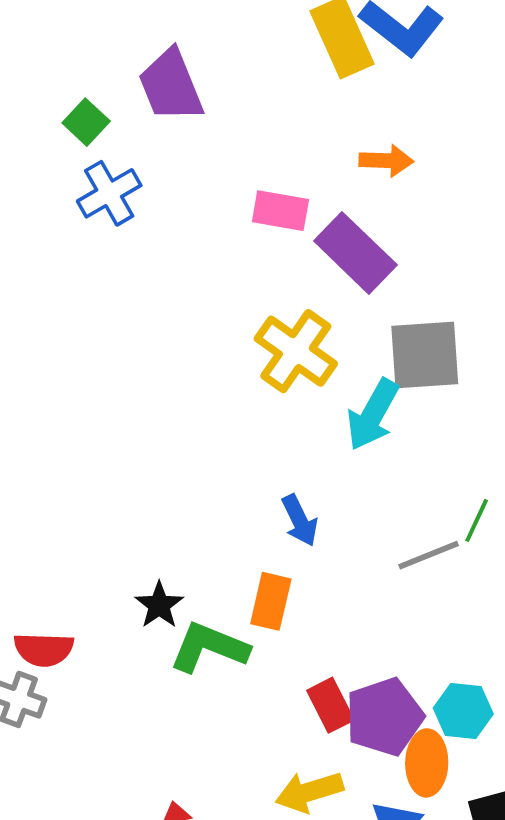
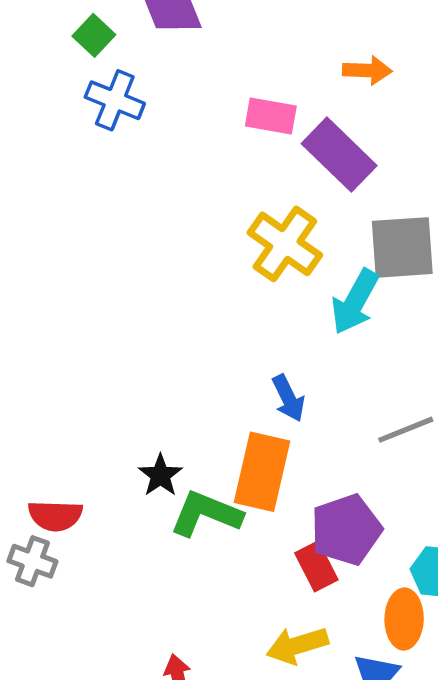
blue cross: (109, 193) -> (115, 100), turned -38
orange rectangle: (271, 601) -> (262, 472), size x1.5
purple pentagon: (384, 717) -> (346, 530), moved

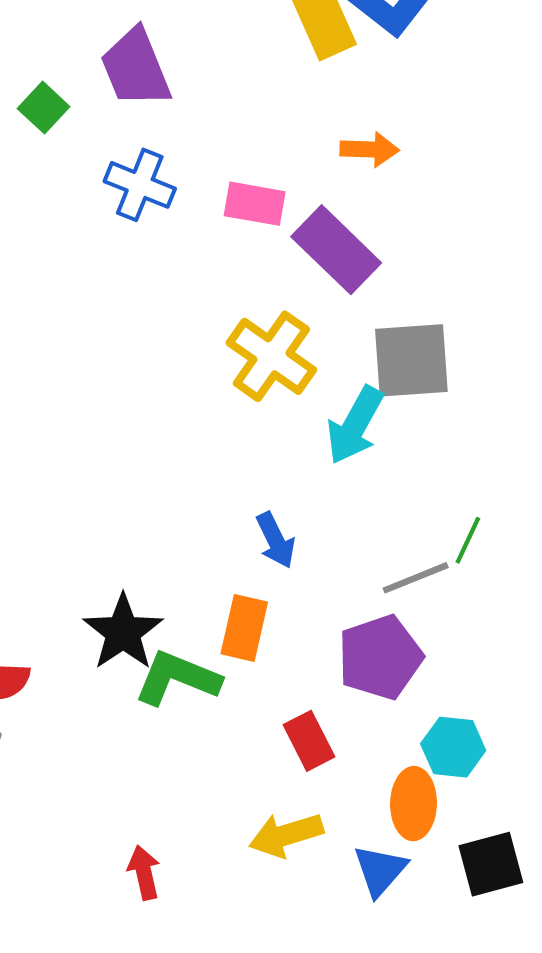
blue cross: (115, 100) -> (140, 185), moved
orange rectangle: (262, 472) -> (244, 628), size x0.7
black star: (160, 475) -> (123, 632), size x1.5
purple pentagon: (346, 530) -> (380, 657), moved

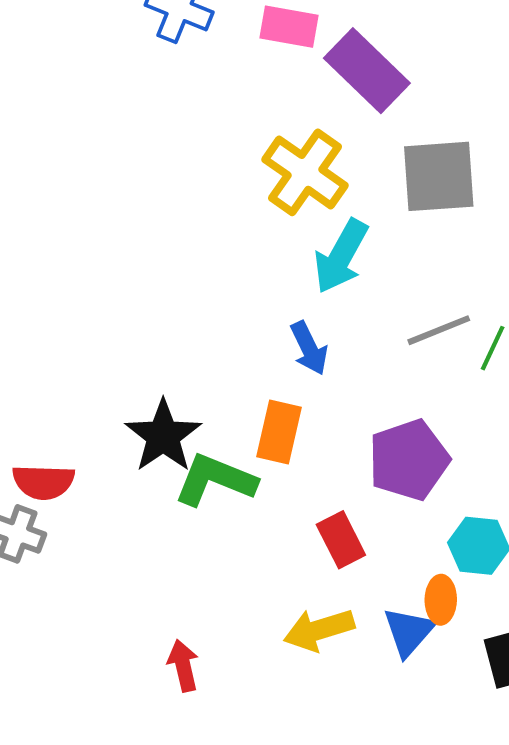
cyan arrow: (355, 425) -> (341, 256), moved
gray line: (416, 578) -> (439, 330), moved
orange ellipse: (414, 804) -> (441, 600), size x0.7
blue triangle: (380, 870) -> (409, 632), moved

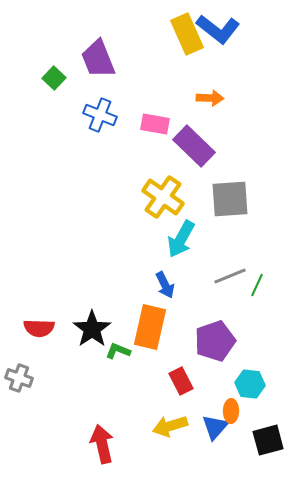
orange rectangle: (279, 432) -> (150, 327), size x1.4
green L-shape: (215, 480) -> (118, 351), size x0.6
red semicircle: (43, 482) -> (39, 328), moved
red arrow: (183, 666) -> (102, 444), size x1.5

